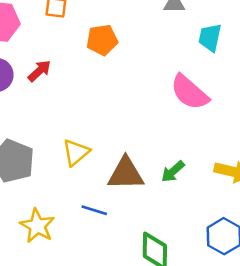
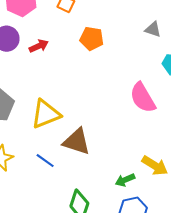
yellow triangle: (76, 152) -> (46, 114), size x1.4
green arrow: (173, 172) -> (125, 180), moved

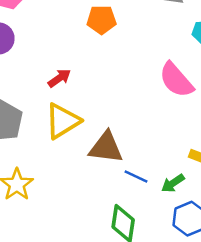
red arrow: (39, 46) -> (59, 78), moved
blue line: (45, 161) -> (136, 176), moved

